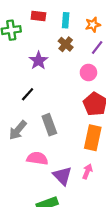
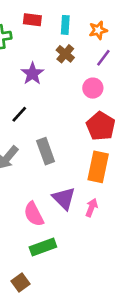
pink semicircle: (37, 158) -> (34, 214), moved, turned -126
purple triangle: (62, 176) -> (64, 198), moved

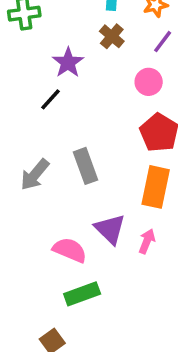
black line: (19, 114) -> (50, 99), moved
pink semicircle: (34, 214) -> (70, 250), turned 140

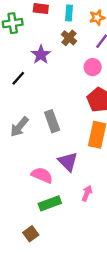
black line: (50, 99) -> (18, 78), moved
pink arrow: (147, 241) -> (87, 193), moved

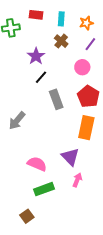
black line: (18, 78) -> (41, 77), moved
gray rectangle: (52, 121) -> (56, 99), moved
purple triangle: (68, 162) -> (70, 157), moved

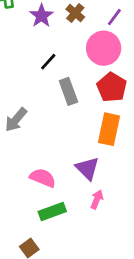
purple star: (36, 56) -> (41, 16), moved
pink circle: (82, 67) -> (104, 48), size x1.6

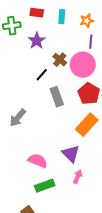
brown cross: (75, 13) -> (60, 60), moved
purple line: (114, 17) -> (91, 42), turned -32
orange rectangle: (109, 129) -> (87, 125), turned 30

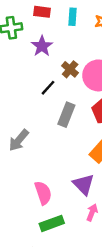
gray rectangle: (57, 97) -> (66, 115), turned 42
pink semicircle: (38, 161) -> (43, 193), turned 48

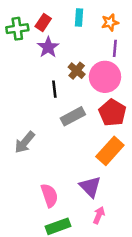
red rectangle: (42, 12) -> (43, 22), moved, turned -63
black line: (48, 88) -> (54, 89), turned -49
gray rectangle: (66, 115) -> (73, 116), turned 40

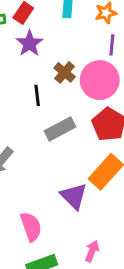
purple triangle: (90, 187) -> (74, 196), moved

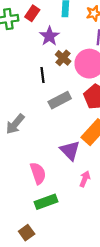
purple star: (29, 43) -> (49, 36), moved
pink arrow: (92, 251) -> (85, 179), moved

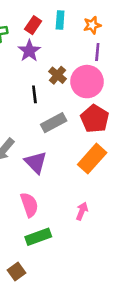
red rectangle: (32, 13) -> (33, 25), moved
purple star: (49, 36) -> (29, 51), moved
purple triangle: (70, 150) -> (36, 162), moved

